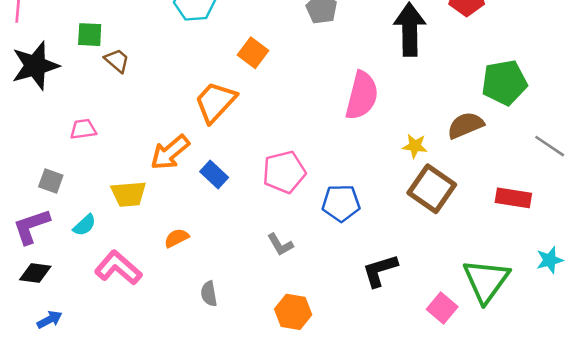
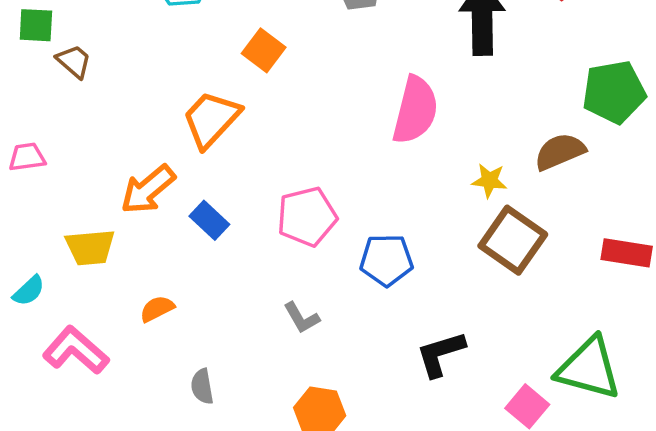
green triangle: (486, 281) -> (589, 368), turned -51

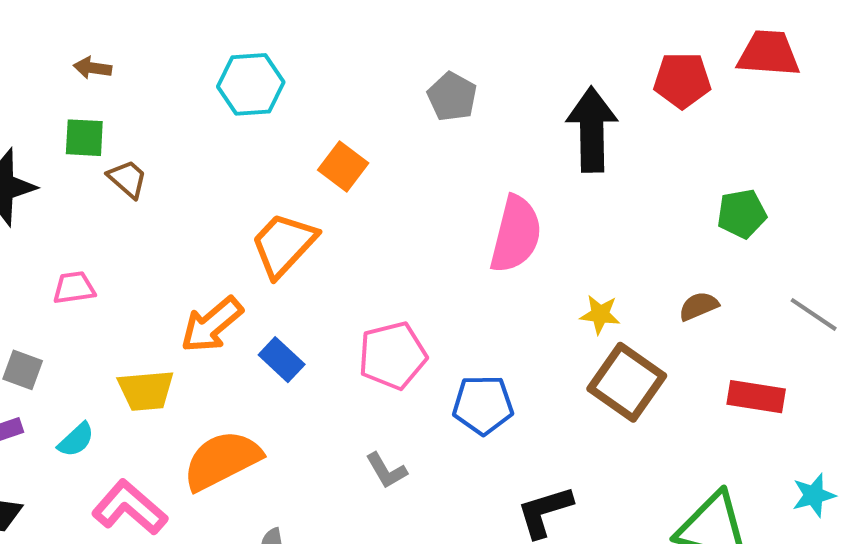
green pentagon: (614, 92) -> (742, 214), size x0.7
brown semicircle: (560, 152) -> (699, 306), moved, size x0.7
orange semicircle: (157, 309) -> (222, 460), size x2.0

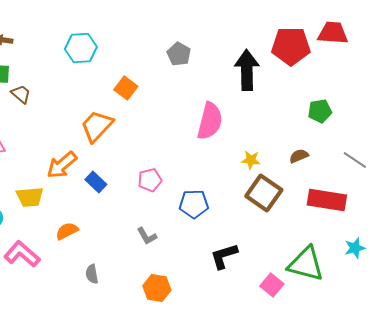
red pentagon: (682, 80) -> (291, 46), size x1.4
pink pentagon: (392, 356) -> (150, 180), size x0.7
red rectangle: (756, 397) -> (327, 200), size x1.4
orange semicircle: (222, 460) -> (67, 231), size x0.6

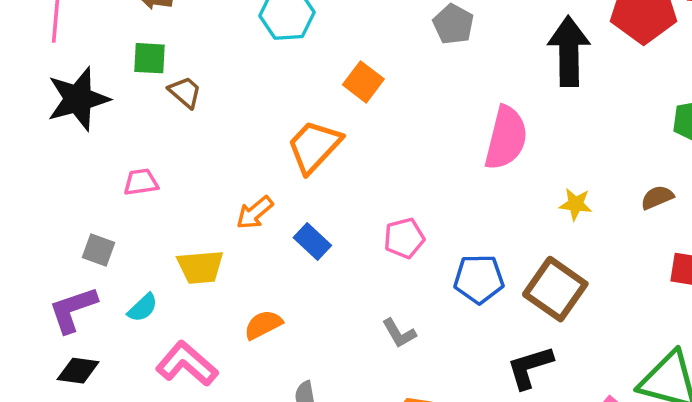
orange arrow: (62, 165) -> (255, 213), size x0.7
brown square: (264, 193) -> (555, 289), moved

